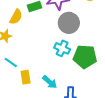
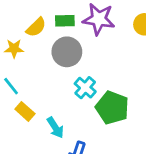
gray circle: (69, 23) -> (67, 52), moved
yellow rectangle: (26, 77) -> (25, 111), turned -56

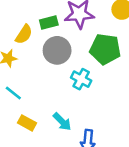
green pentagon: (112, 108) -> (105, 49), moved
yellow rectangle: (25, 111) -> (27, 123), moved

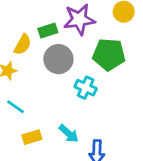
yellow rectangle: (27, 123) -> (32, 137), turned -42

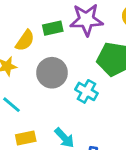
gray circle: (58, 59) -> (52, 73), moved

